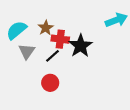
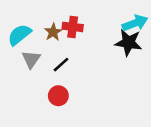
red cross: (60, 39) -> (73, 27), moved
black star: (80, 46) -> (128, 42), moved, turned -30

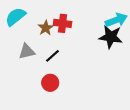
cyan semicircle: (19, 35) -> (15, 17), moved
gray triangle: (31, 59) -> (27, 51), turned 42

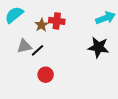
black star: (111, 37) -> (98, 47), moved
black line: (52, 56) -> (37, 50), moved

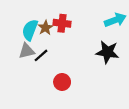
cyan semicircle: (14, 15) -> (30, 30), moved, turned -30
red circle: (46, 75) -> (62, 82), moved

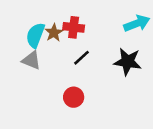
gray triangle: (27, 51) -> (31, 60), turned 35
black line: (41, 55) -> (81, 58), moved

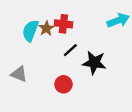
gray triangle: (31, 60) -> (19, 74), moved
black star: (128, 62) -> (94, 63), moved

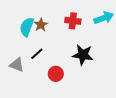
red cross: (63, 24) -> (73, 21), moved
black line: (70, 50) -> (37, 54), moved

